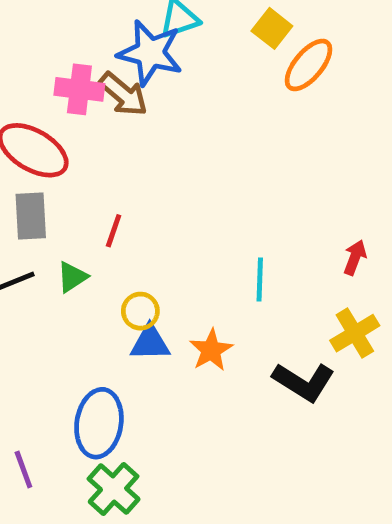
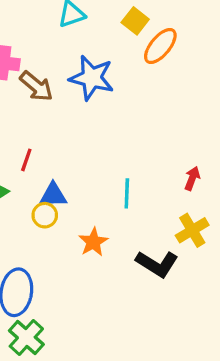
blue star: (150, 53) -> (92, 78), moved
brown arrow: (123, 94) -> (36, 86), moved
blue triangle: (150, 343) -> (53, 195), moved

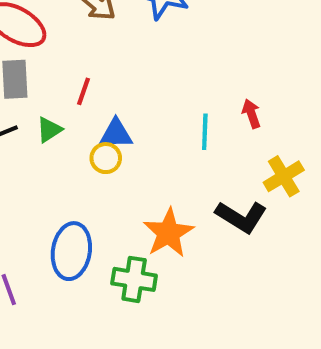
red arrow: (192, 178) -> (251, 114), moved, turned -40
orange star: (93, 242) -> (168, 233), moved, size x1.4
green cross: (26, 337) -> (134, 279), moved, turned -33

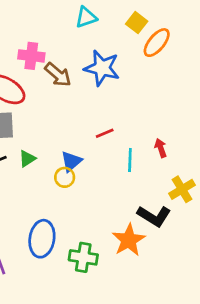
red line: (84, 91) -> (105, 133), moved, turned 48
blue triangle: (116, 134) -> (71, 161), turned -40
orange star: (168, 233) -> (129, 240), moved

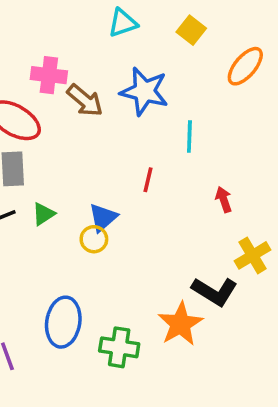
orange ellipse: (157, 43) -> (245, 66), moved
red line: (105, 133) -> (148, 180), turned -54
cyan line: (130, 160) -> (189, 136), moved

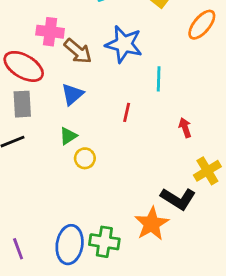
green triangle: (43, 214) -> (68, 136), moved
blue triangle: (103, 218) -> (72, 94), moved
blue ellipse: (63, 322) -> (70, 245), moved

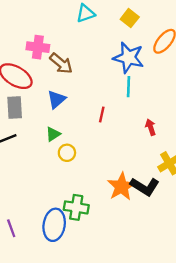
blue star: (124, 44) -> (128, 58), moved
orange star: (152, 224) -> (122, 186), moved
green cross: (104, 242) -> (76, 207), moved

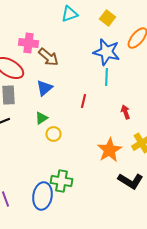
orange star: (122, 186) -> (110, 150), moved
black L-shape: (145, 186) -> (130, 181), moved

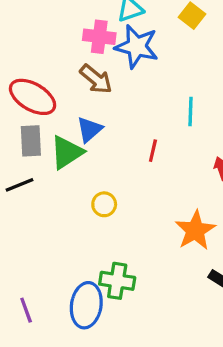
pink cross: (28, 43) -> (99, 37), moved
blue star: (106, 52) -> (137, 46), moved
green triangle: (42, 118) -> (67, 152), moved, size x1.6

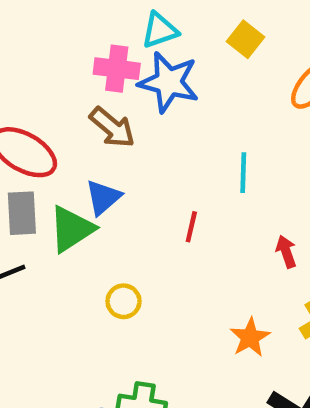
orange star: (195, 230) -> (250, 337), size x0.7

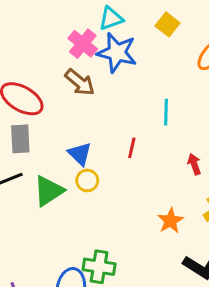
pink cross: (117, 69) -> (83, 44), turned 32
blue triangle: (103, 197) -> (80, 154), moved, turned -35
green triangle: (72, 229) -> (49, 191), moved
yellow circle: (124, 301) -> (87, 181), moved

